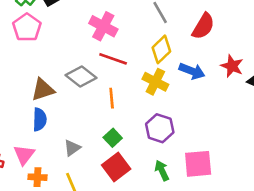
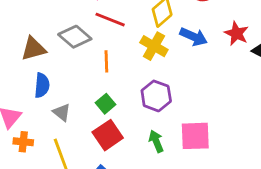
blue semicircle: (40, 120) -> (42, 85), moved
gray triangle: (72, 148) -> (62, 112), turned -48

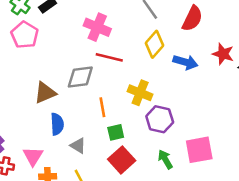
gray diamond: (75, 37) -> (80, 77), turned -40
yellow cross: (154, 46) -> (140, 93), moved
orange line: (106, 61) -> (102, 107), moved
green square: (105, 104) -> (116, 132), turned 35

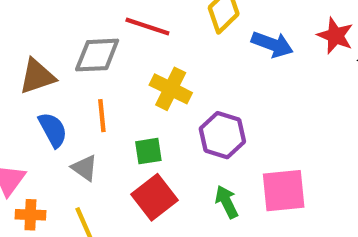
yellow cross: (140, 93) -> (171, 89), moved
orange line: (102, 107) -> (102, 116), moved
blue semicircle: (57, 124) -> (53, 130), turned -30

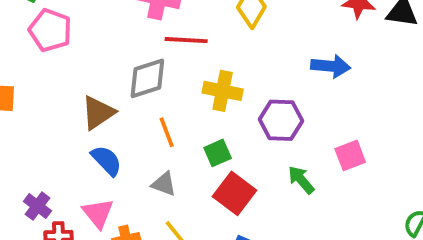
blue arrow: (272, 44) -> (331, 66), moved
blue semicircle: (53, 130) -> (106, 161), moved
pink square: (284, 191) -> (350, 155), size x0.7

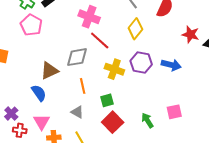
red line: (186, 40) -> (100, 41), turned 30
purple hexagon: (281, 120) -> (141, 63), moved
blue semicircle: (106, 161) -> (39, 93), moved

